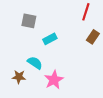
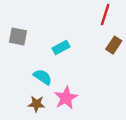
gray square: (29, 21) -> (18, 36), moved
brown star: (19, 77) -> (36, 104), moved

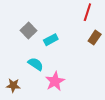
gray square: (18, 36) -> (28, 30), moved, turned 35
brown star: (36, 104) -> (13, 85), moved

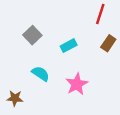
cyan rectangle: (51, 40) -> (69, 46), moved
pink star: (55, 81) -> (77, 84), moved

